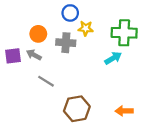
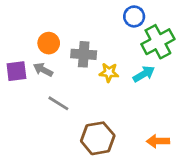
blue circle: (70, 13) -> (134, 16), moved
yellow star: (86, 28) -> (109, 72), moved
green cross: (124, 33) -> (158, 42), turned -30

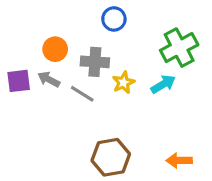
blue circle: (134, 16) -> (114, 19), moved
yellow star: (109, 72) -> (123, 83), turned -30
gray line: (58, 103) -> (82, 94), moved

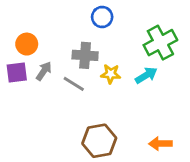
orange circle: (55, 49) -> (27, 44), moved
gray arrow: (49, 79) -> (44, 71), turned 96
yellow star: (123, 83) -> (111, 74), turned 30

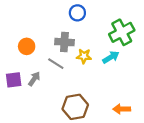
orange circle: (27, 44) -> (27, 46), moved
gray arrow: (44, 71) -> (34, 79), moved
purple square: (17, 72) -> (14, 80), moved

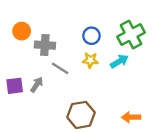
blue circle: (77, 13) -> (91, 36), moved
gray cross: (64, 42) -> (45, 45), moved
orange circle: (27, 46) -> (22, 31), moved

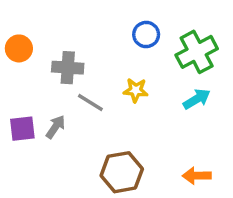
orange circle: (22, 31) -> (19, 48), moved
blue circle: (91, 36) -> (146, 35), moved
cyan arrow: (119, 61) -> (197, 99), moved

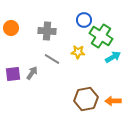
green cross: (197, 52) -> (101, 36), moved, turned -30
gray cross: (68, 68) -> (47, 31), moved
brown hexagon: (122, 172) -> (86, 99), moved

